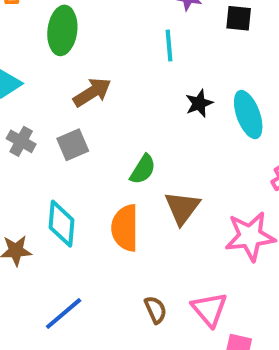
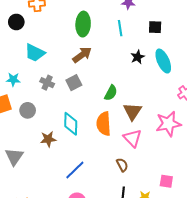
black square: (239, 18) -> (155, 27), moved
green ellipse: (62, 30) -> (83, 24), moved
pink triangle: (209, 309) -> (132, 138), moved

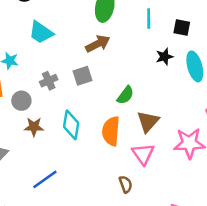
black square: (155, 27) -> (182, 27), moved
gray cross: (47, 83) -> (49, 81), moved, turned 32
brown star: (48, 139) -> (34, 127), moved
blue line: (75, 170) -> (45, 179), moved

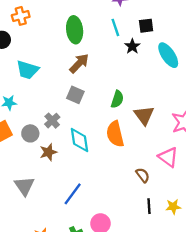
black star: (164, 57) -> (132, 46), moved
gray square: (83, 76) -> (75, 95), turned -30
gray cross: (49, 81) -> (52, 121), moved
pink triangle: (143, 154) -> (168, 157), moved

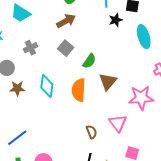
gray square: (75, 95) -> (66, 48), moved
gray cross: (52, 121) -> (30, 48), moved
blue line: (73, 194) -> (17, 138), moved

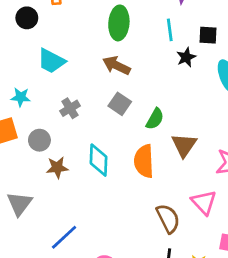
brown arrow: (66, 21) -> (116, 65), turned -120
brown semicircle: (92, 132) -> (168, 219), size x1.5

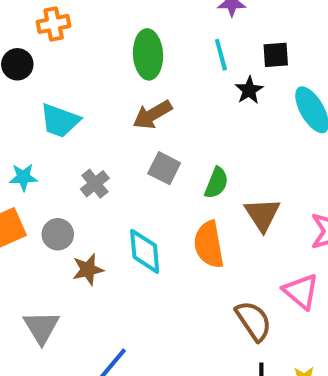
brown arrow: (116, 65) -> (152, 115), turned -48

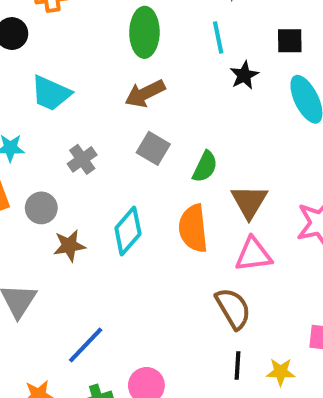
black square: (276, 55) -> (290, 41), moved
cyan diamond: (145, 251) -> (128, 231), turned 42
pink triangle: (301, 291) -> (253, 255), moved, turned -51

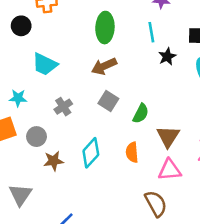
orange semicircle: (193, 228) -> (132, 152), size x0.7

